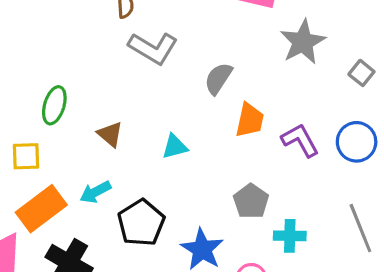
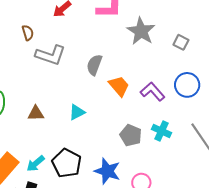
orange trapezoid: (250, 120) -> (119, 86), turned -40
brown triangle: (110, 134) -> (36, 113), turned -30
cyan arrow: (95, 192) -> (36, 164), moved
cyan cross: (290, 236) -> (162, 131), moved, turned 36

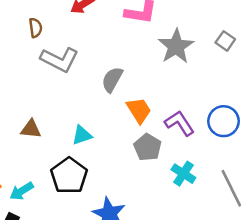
gray square: (181, 42) -> (225, 41), moved
gray pentagon: (131, 135) -> (148, 147), moved
black pentagon: (67, 163) -> (69, 176), moved

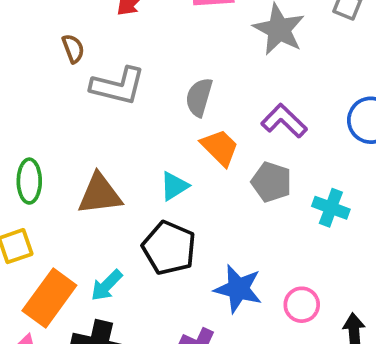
orange trapezoid: (139, 110) -> (220, 148), moved
purple L-shape: (179, 123) -> (284, 121), moved
brown triangle: (31, 129) -> (100, 194), size x1.5

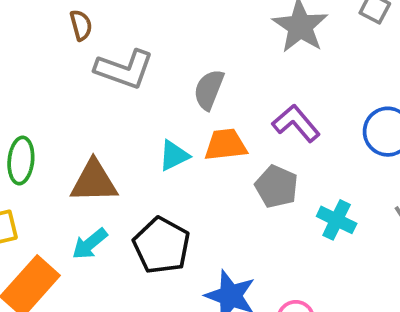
orange trapezoid: (220, 148) -> (226, 145), turned -57
cyan triangle: (174, 186) -> (174, 156), moved
cyan arrow: (107, 285) -> (90, 244), moved

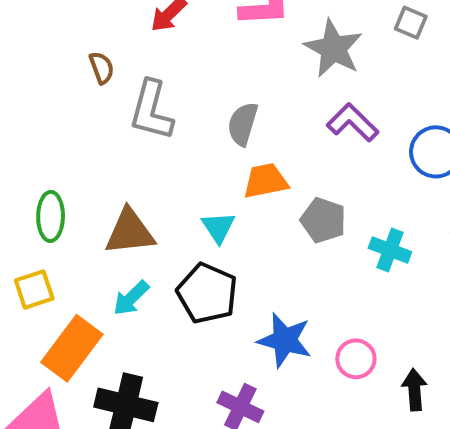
gray L-shape: (124, 69) -> (151, 110), turned 90
purple L-shape: (296, 123) -> (353, 122), moved
cyan triangle: (174, 156) -> (218, 227), moved, turned -32

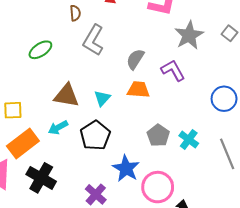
purple L-shape: (353, 122) -> (173, 70), moved
green ellipse: (51, 216) -> (40, 50), moved, turned 40
gray pentagon: (323, 220) -> (158, 136), moved
cyan triangle: (218, 227) -> (102, 98), moved
pink circle: (356, 359) -> (158, 187), size x1.6

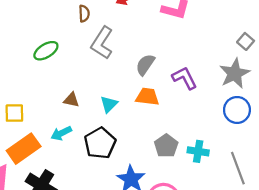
gray star: (189, 35) -> (235, 73), moved
brown triangle: (66, 96) -> (71, 100), size x0.6
cyan cross: (189, 140) -> (198, 151), turned -30

